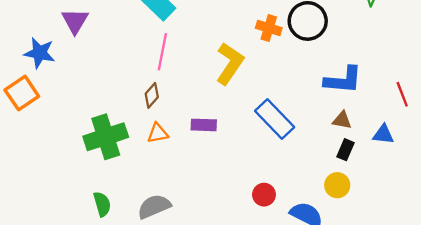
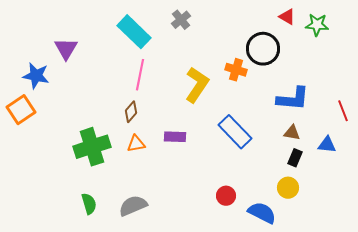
orange cross: (269, 28) -> (236, 70), moved

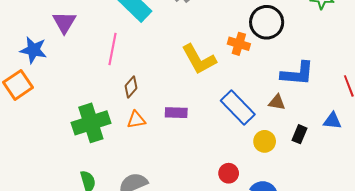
pink line: (140, 75) -> (113, 49), moved
yellow L-shape: (197, 85) -> (199, 59), turned 117
brown triangle: (292, 133) -> (277, 102), moved
yellow circle: (288, 188) -> (265, 141), moved

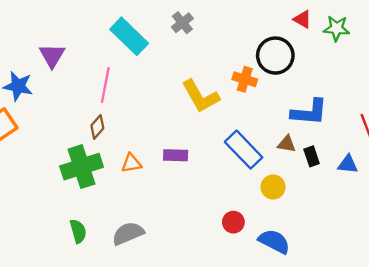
brown diamond: (131, 87) -> (97, 127), moved
black rectangle: (299, 134) -> (312, 156), moved, turned -42

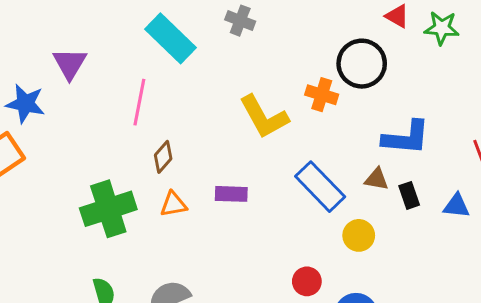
gray cross: (182, 23) -> (240, 21), turned -30
brown diamond: (97, 127) -> (163, 157), moved

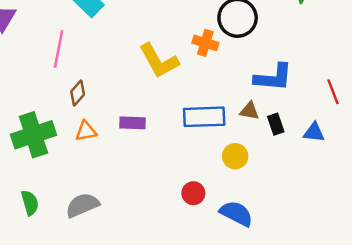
blue rectangle: (320, 187) -> (204, 117), turned -48

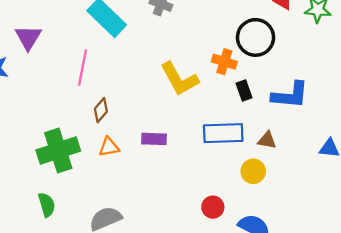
brown triangle: (249, 111) -> (267, 140), moved
black rectangle: (276, 124) -> (244, 91), moved
green semicircle: (30, 203) -> (47, 205), moved

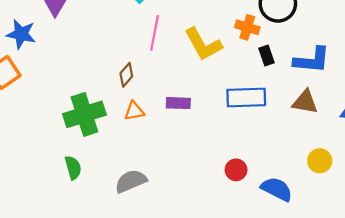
pink line: (82, 67) -> (155, 33), moved
brown triangle: (267, 140) -> (305, 102), moved, size x1.4
yellow circle: (253, 171) -> (320, 161), moved

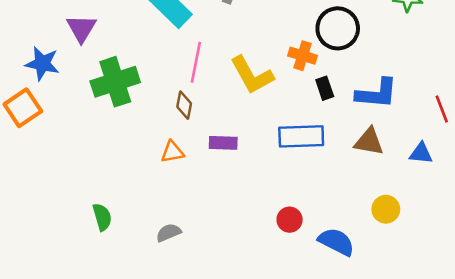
brown diamond: (126, 75) -> (184, 105), moved, turned -30
green cross: (84, 114) -> (115, 82), moved
gray semicircle: (131, 181) -> (169, 233), size x0.7

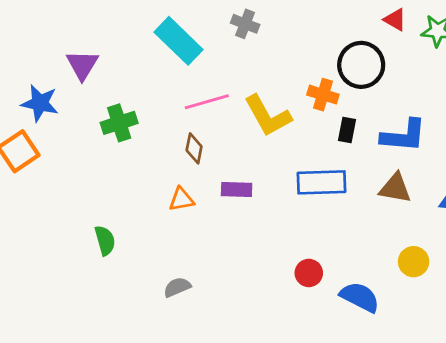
pink line: (196, 62) -> (207, 102), turned 63
green cross: (115, 82) -> (119, 123), size x0.7
black rectangle: (325, 88) -> (347, 130), turned 30
green semicircle: (102, 217) -> (105, 240), moved

